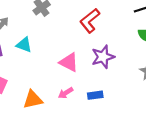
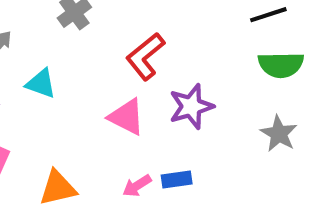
red L-shape: (90, 21) -> (145, 56), moved
pink arrow: (66, 93) -> (137, 186), moved

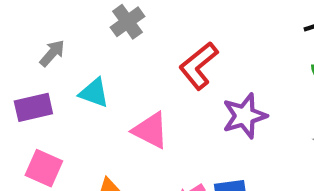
pink triangle: (127, 117) -> (150, 130), moved

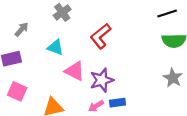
cyan triangle: (94, 93) -> (55, 47), moved
purple star: (244, 116) -> (102, 80), moved

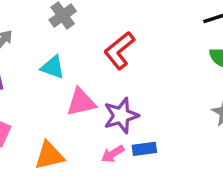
pink triangle: (75, 71) -> (81, 102), turned -40

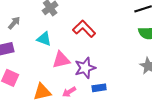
red L-shape: (119, 50) -> (84, 29), turned 85
pink arrow: (113, 154) -> (69, 92), moved

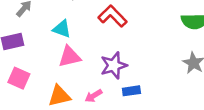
pink triangle: (61, 60) -> (69, 57), moved

